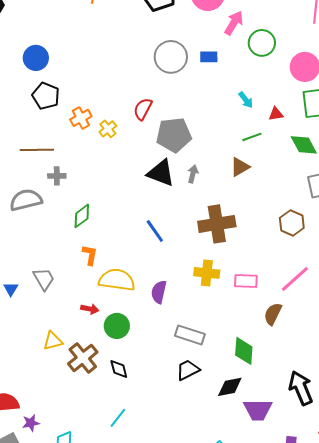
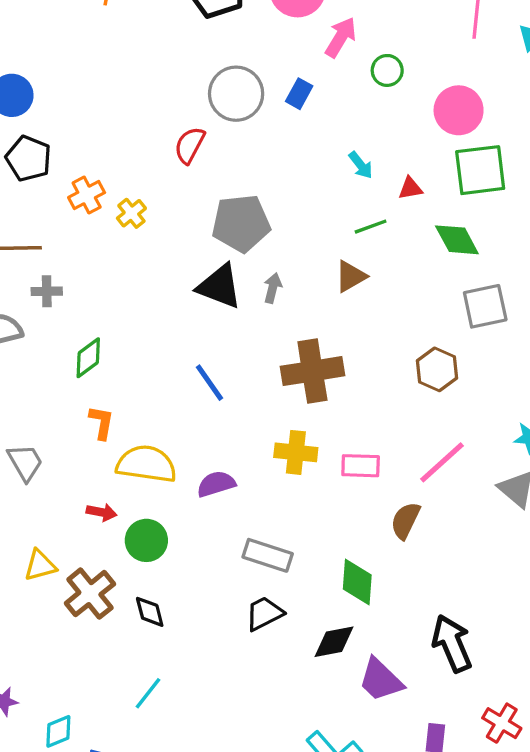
green circle: (262, 43) -> (387, 70), size x0.7
blue rectangle: (209, 57) -> (299, 94), turned -60
red semicircle: (143, 109) -> (190, 145), moved
purple semicircle: (159, 292) -> (216, 484), turned 60
purple trapezoid: (258, 410) -> (381, 680), turned 44

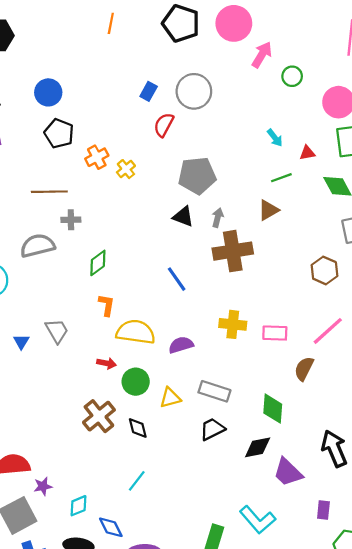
blue rectangle: (299, 94) -> (149, 91), moved
black triangle: (219, 286) -> (183, 217), size x0.7
brown cross: (312, 371) -> (233, 251), moved
yellow triangle: (40, 565) -> (170, 398), moved

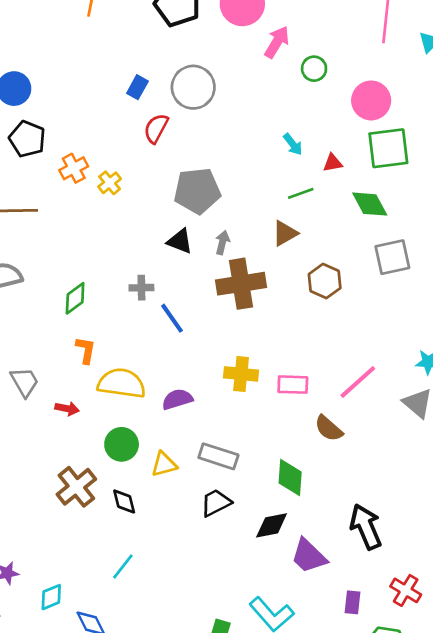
gray cross: (71, 220) -> (141, 288), moved
brown hexagon: (324, 270) -> (325, 281), moved
red arrow: (107, 363) -> (67, 409), moved
brown semicircle: (304, 369) -> (329, 428), turned -75

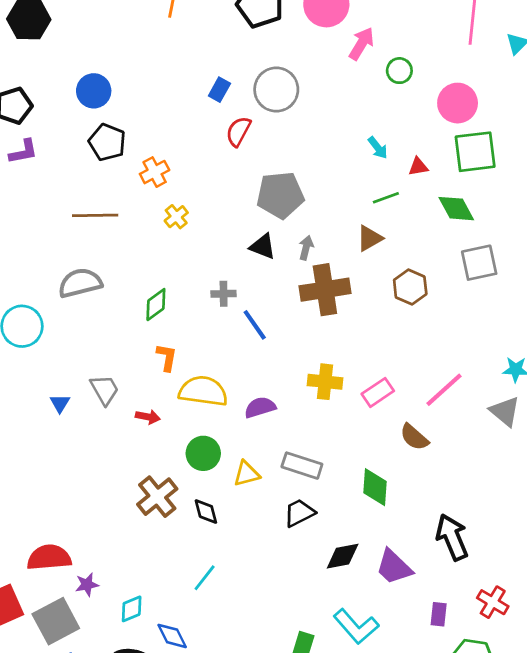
yellow cross: (110, 183) -> (176, 217), moved
pink rectangle: (293, 385) -> (378, 392), turned -36
black diamond: (272, 525) -> (343, 556), moved

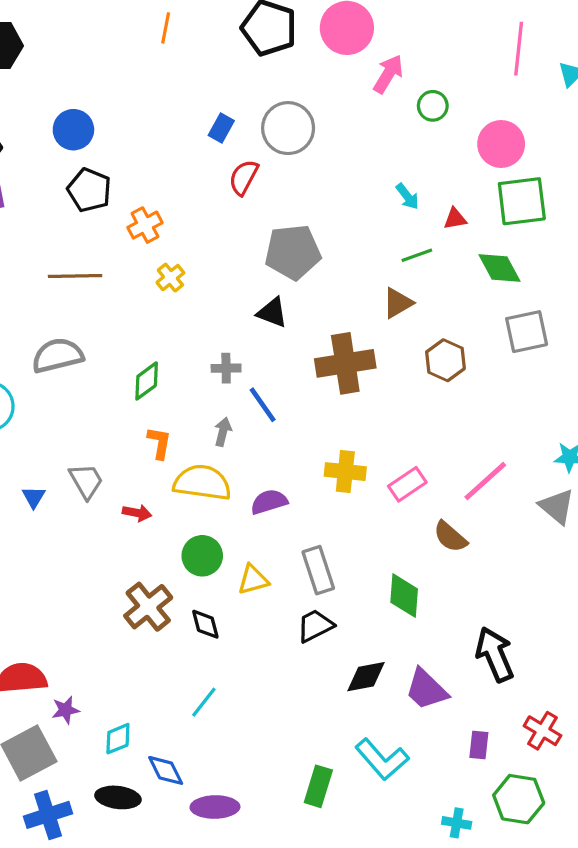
gray arrow: (306, 248) -> (223, 432), moved
gray rectangle: (302, 466) -> (318, 570), turned 54

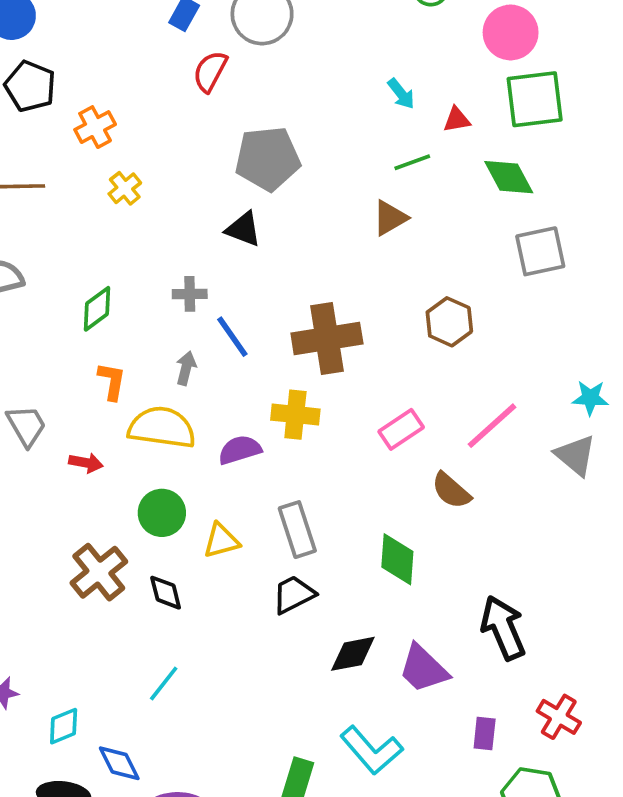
brown hexagon: (445, 360) -> (449, 322), moved
brown cross: (345, 363) -> (327, 339), moved
yellow cross: (345, 472) -> (295, 415), moved

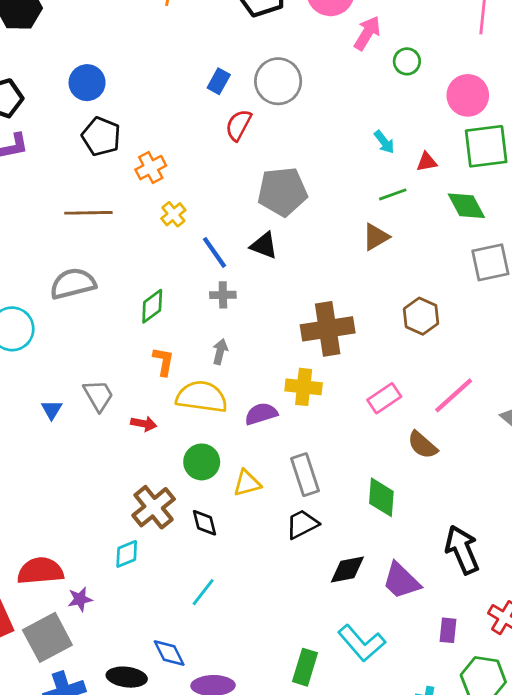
blue line: (232, 337) -> (214, 252), moved
cyan diamond: (64, 726) -> (127, 554), moved

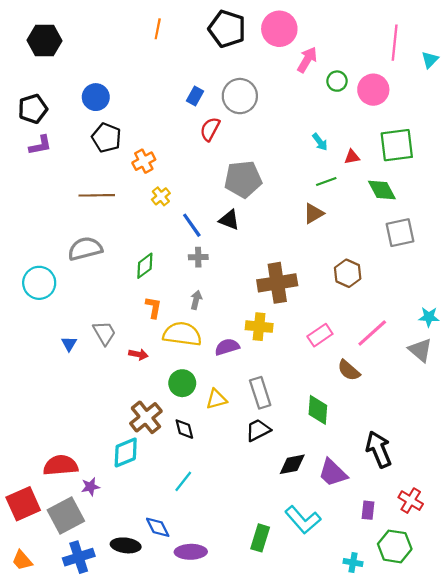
pink circle: (468, 95) -> (373, 90), moved
cyan diamond: (127, 554) -> (126, 453), size x1.4

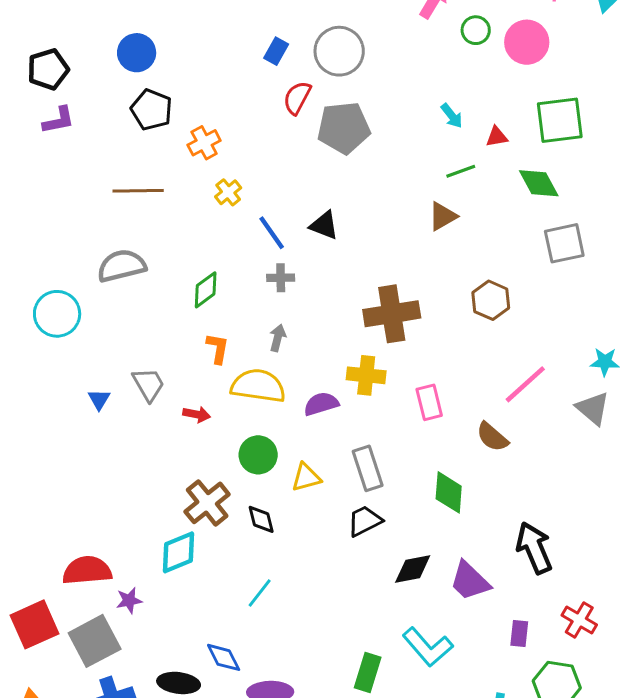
gray pentagon: (243, 179) -> (344, 128), moved
pink rectangle: (320, 335) -> (429, 402), moved, turned -70

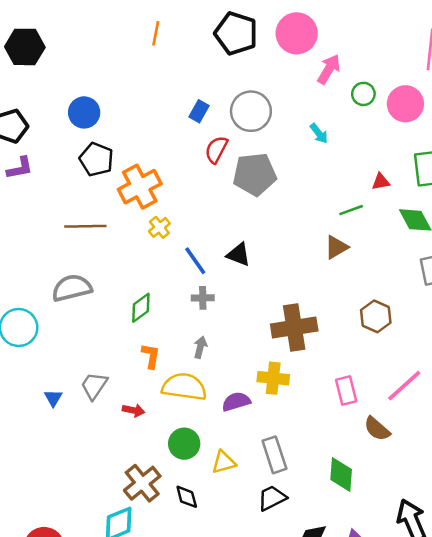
cyan arrow: (452, 116) -> (319, 133), moved
orange cross: (204, 143) -> (140, 187), size x1.6
gray trapezoid: (149, 384) -> (94, 386), turned -116
pink rectangle: (429, 402) -> (346, 391), moved

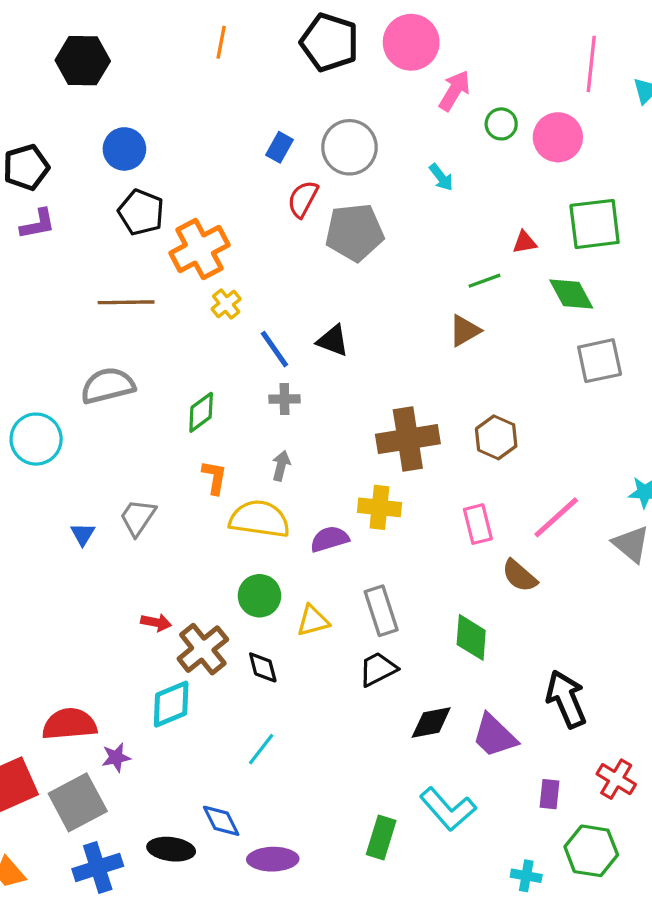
black hexagon: (25, 47) -> (83, 61), moved
brown hexagon: (376, 316) -> (496, 437), moved
red arrow: (134, 410) -> (156, 622), moved

